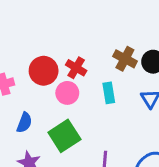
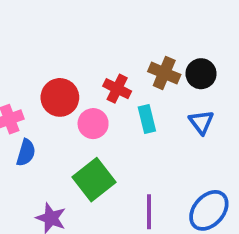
red cross: (76, 68) -> (117, 89), moved
blue semicircle: (24, 123) -> (26, 153), moved

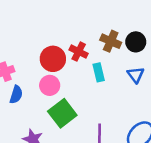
red circle: (60, 97) -> (53, 59), moved
pink circle: (93, 124) -> (50, 85), moved

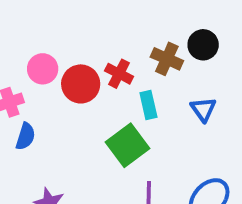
black circle: (136, 42) -> (203, 45), moved
pink circle: (50, 85) -> (43, 69), moved
green square: (62, 113) -> (128, 145), moved

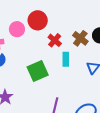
red circle: (81, 84) -> (38, 20), moved
green square: (128, 145) -> (38, 71), moved

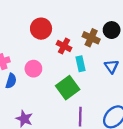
pink circle: (17, 29) -> (33, 69), moved
green square: (38, 71) -> (68, 88), moved

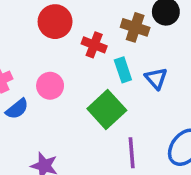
blue triangle: (111, 66) -> (156, 78), moved
blue semicircle: (11, 81) -> (17, 109), turned 40

